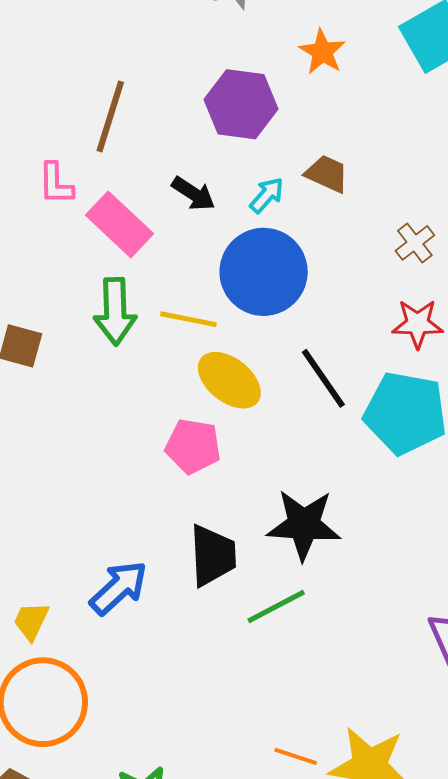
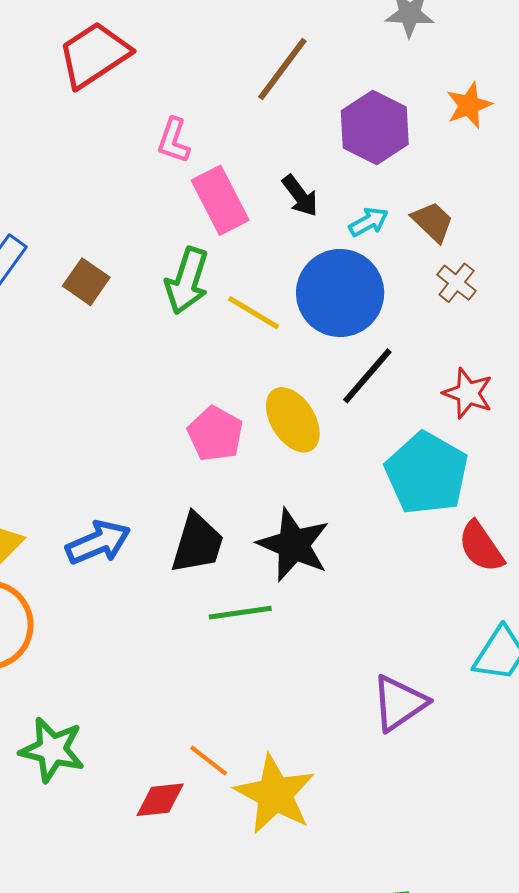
brown line: (110, 116) -> (282, 69), moved
brown cross: (415, 243) -> (457, 283), moved, turned -33
black line: (323, 378) -> (367, 376), moved, turned 56
yellow ellipse: (229, 380) -> (293, 420), moved

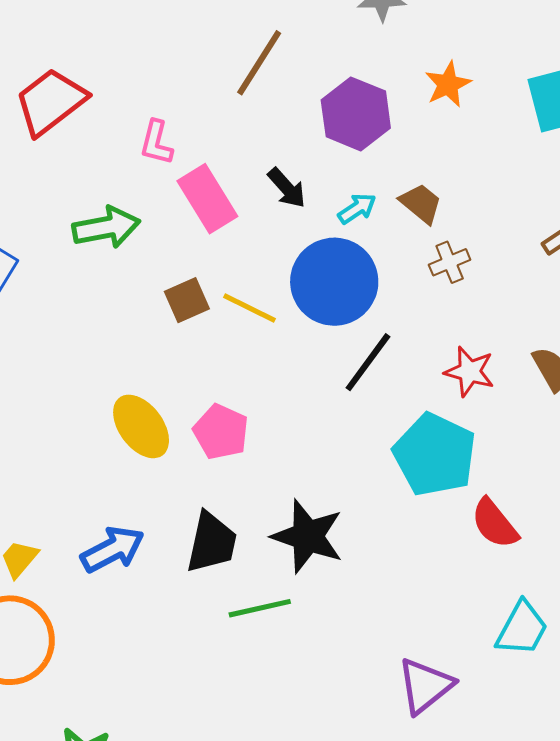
red trapezoid: (94, 55) -> (51, 102), moved
green arrow: (187, 281) -> (106, 227), moved, turned -114
brown square: (86, 282) -> (187, 300), moved, turned 36
brown cross: (457, 283) -> (450, 262), turned 33
yellow ellipse: (293, 420) -> (141, 426), moved

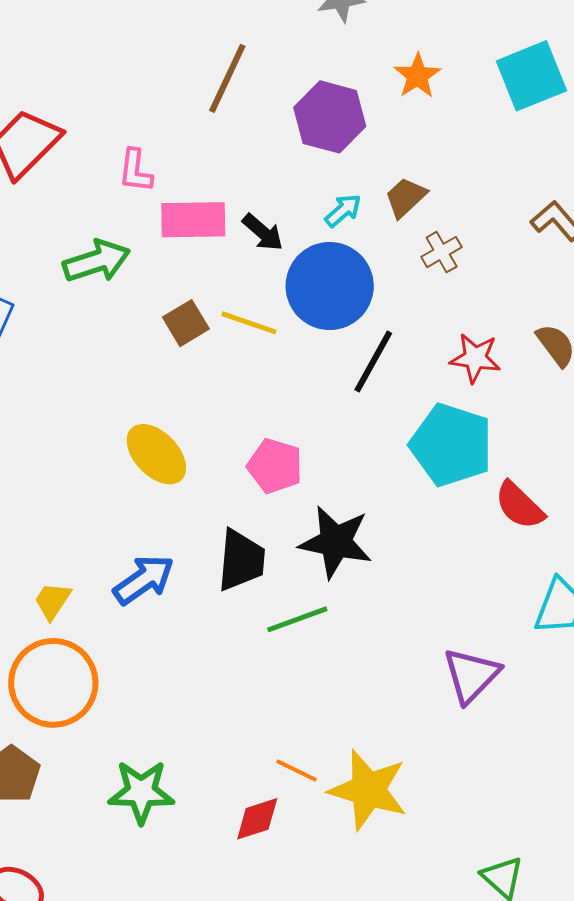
black arrow: (287, 188) -> (263, 232), moved
pink rectangle: (207, 199) -> (193, 220), turned -52
brown trapezoid: (421, 203) -> (406, 197), turned -75
pink pentagon: (221, 432) -> (275, 466), moved

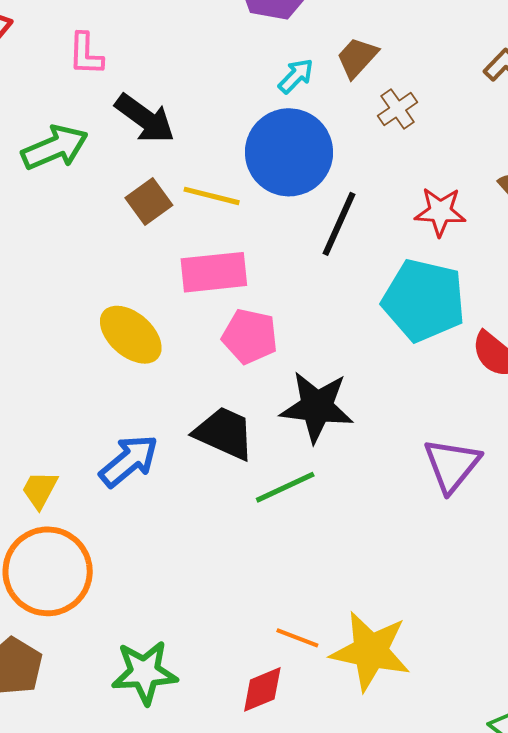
pink rectangle: (193, 220) -> (214, 272), moved
black arrow: (263, 232) -> (145, 118), moved, size x1.4
black trapezoid: (241, 560) -> (224, 433), turned -66
purple triangle: (471, 675) -> (452, 465), moved

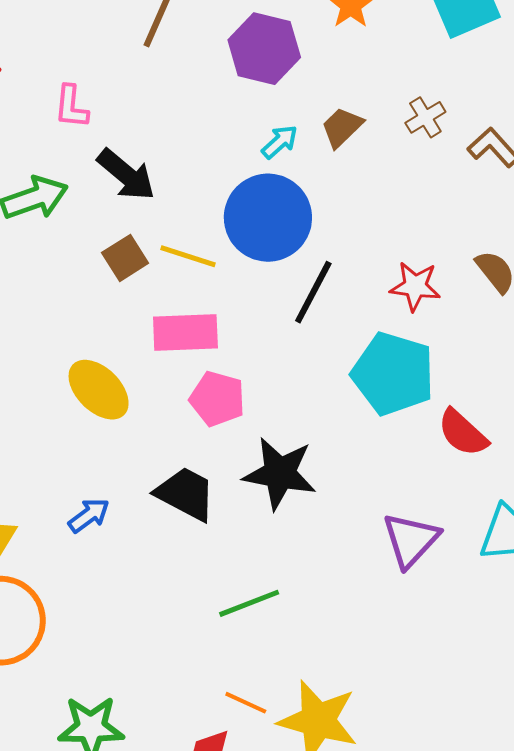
brown cross: (398, 109) -> (425, 117), moved
blue arrow: (129, 461) -> (89, 515), size x0.7
green line: (285, 487) -> (249, 603), moved

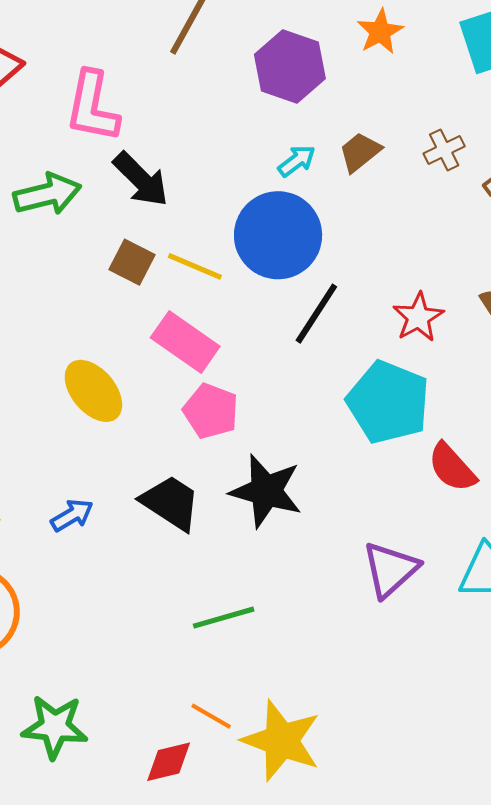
pink L-shape: (71, 107) -> (92, 107), size x1.6
brown square: (125, 258) -> (132, 262), turned -36
red star: (415, 286) -> (418, 317), turned 30
pink rectangle: (185, 333) -> (185, 342), turned 32

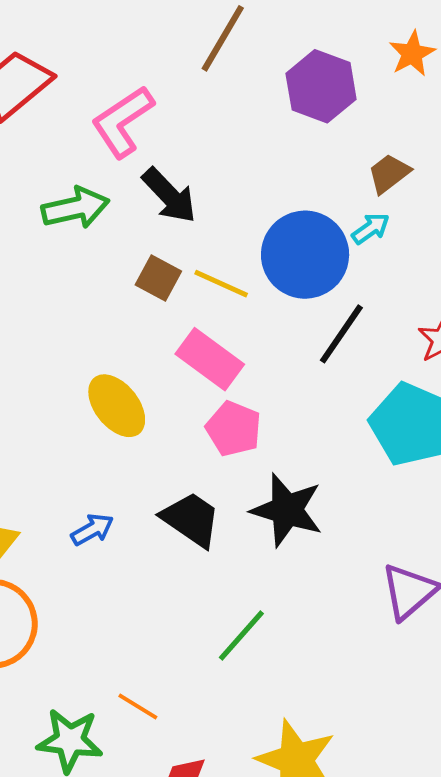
pink L-shape: (92, 107) -> (123, 122), turned 44
cyan arrow: (297, 161) -> (371, 228), moved
green line: (224, 618) -> (241, 636), turned -34
orange line: (211, 716) -> (138, 707), moved

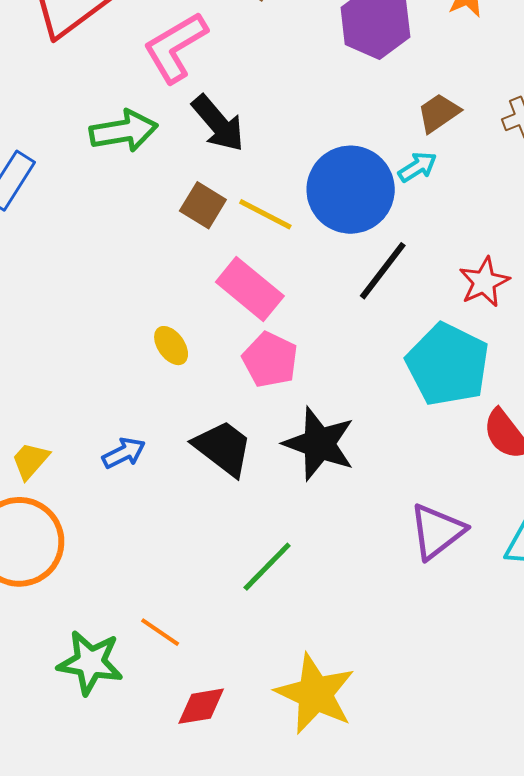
yellow ellipse: (117, 406) -> (171, 346), moved, size x0.6

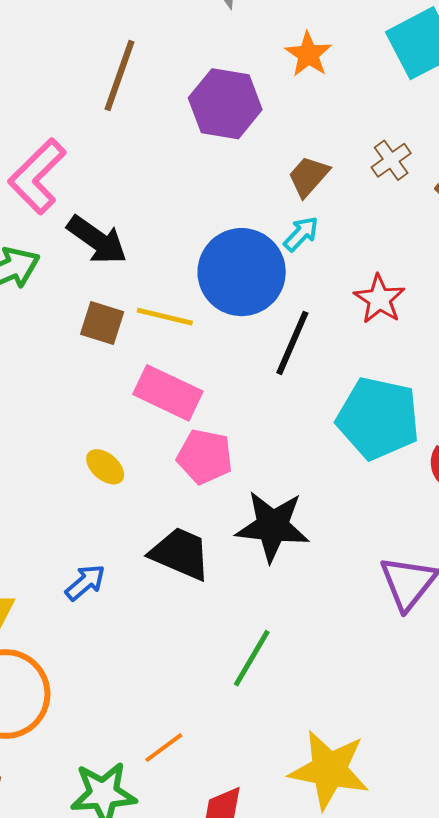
red star: (484, 282) -> (379, 299), moved
orange line: (160, 632) -> (164, 748), turned -57

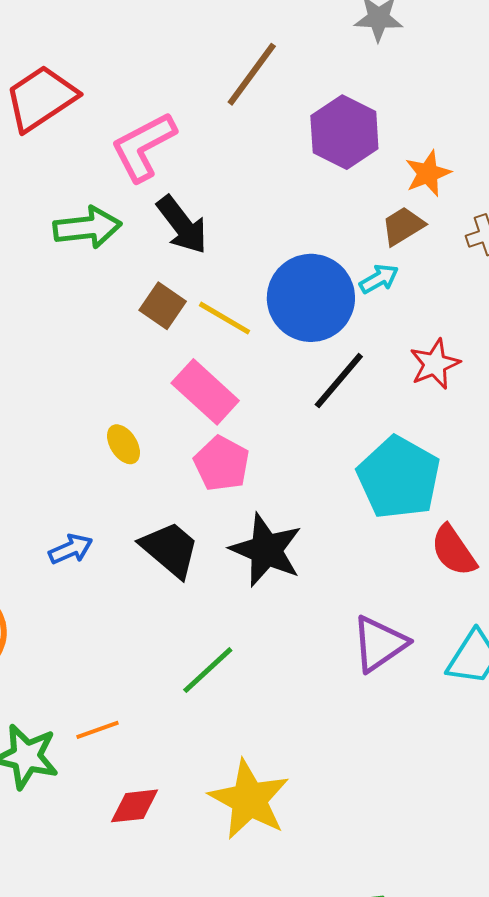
orange star: (308, 54) -> (428, 173), moved

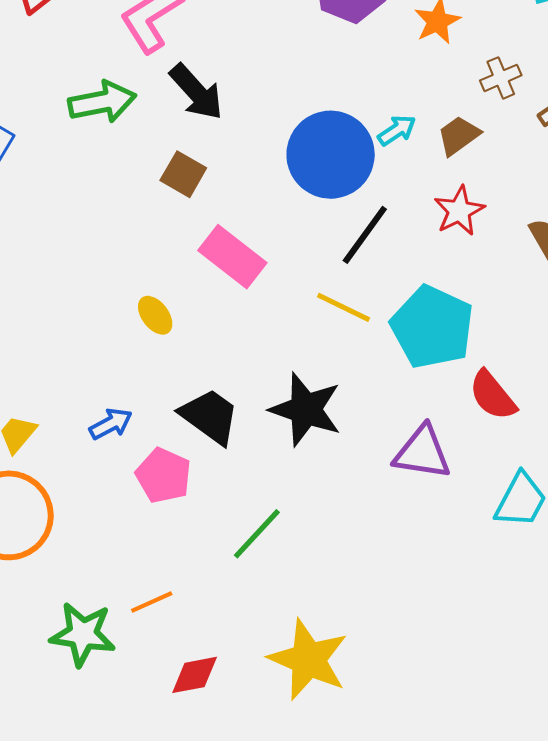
brown trapezoid: (403, 226) -> (459, 136), moved
yellow line: (224, 318) -> (344, 307), moved
pink pentagon: (222, 464) -> (164, 476), moved
purple triangle: (379, 644) -> (422, 453), moved, turned 48

